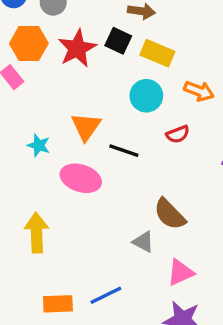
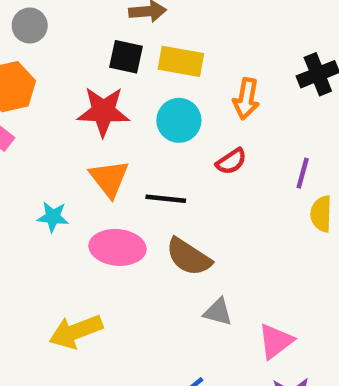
red star: (77, 48) -> (103, 111), moved, turned -30
orange arrow: (199, 91) -> (246, 99), turned 92
brown semicircle: (170, 214) -> (189, 257), moved
yellow arrow: (37, 233) -> (76, 331), turned -96

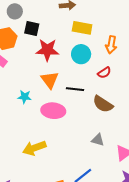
black square: (126, 57) -> (32, 29), moved
brown semicircle: (189, 257) -> (103, 104), moved

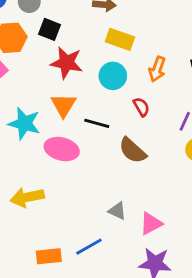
red semicircle: (104, 73) -> (141, 107), turned -96
cyan star: (25, 97) -> (24, 123), size x1.6
gray triangle: (98, 140) -> (117, 211), moved

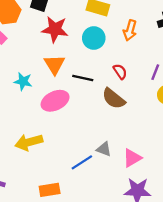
red semicircle: (141, 107) -> (120, 72), moved
cyan star: (24, 123) -> (23, 81), size x0.7
pink ellipse: (62, 149) -> (55, 101), turned -36
blue line: (89, 247) -> (82, 162), moved

